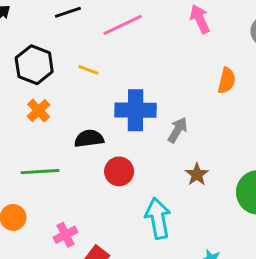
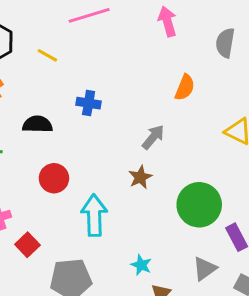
blue cross: (136, 110) -> (89, 103), size x0.6
gray arrow: (178, 130) -> (153, 137), moved
red circle: (119, 171) -> (54, 178), moved

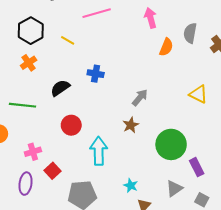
orange semicircle: (185, 87) -> (166, 47), moved
black semicircle: (37, 124) -> (60, 88), turned -36

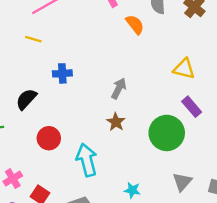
yellow line: (68, 40) -> (33, 39), moved
orange semicircle: (166, 47) -> (135, 24), turned -48
purple rectangle: (197, 167) -> (192, 107), moved

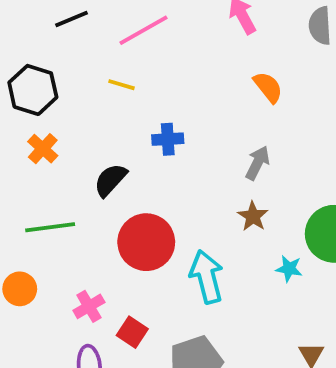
orange semicircle: (135, 24) -> (268, 87), moved
red circle: (49, 138) -> (146, 242), size x1.5
cyan star: (132, 190) -> (289, 269), moved

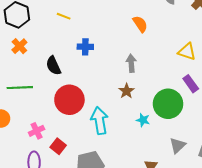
gray arrow: (258, 163) -> (131, 63), turned -36
black semicircle: (110, 180) -> (53, 66), turned -72

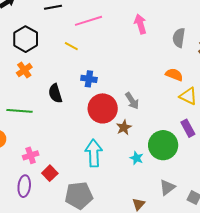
orange semicircle: (140, 24) -> (174, 75), moved, turned -42
gray arrow: (131, 63) -> (132, 101), turned 144
red circle: (69, 100) -> (103, 108), moved

